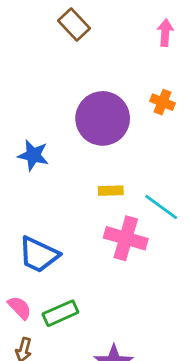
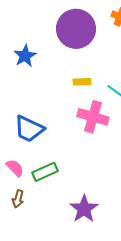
blue star: (33, 155) -> (25, 56), turned 30

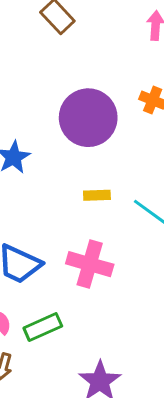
pink cross: (93, 117) -> (90, 264), moved

